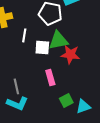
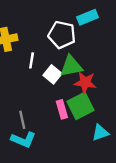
white square: (42, 47) -> (53, 74), turned 35
green square: (66, 100) -> (81, 106), moved, size x1.6
cyan triangle: (83, 106) -> (100, 133), moved

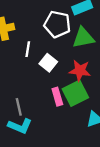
green triangle: (71, 66) -> (83, 38), moved

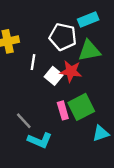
red star: (80, 71) -> (71, 71), moved
gray line: (19, 107) -> (24, 121), turned -30
cyan L-shape: (20, 126) -> (40, 140), moved

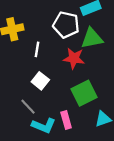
white square: (54, 76) -> (40, 81), moved
pink rectangle: (63, 110) -> (66, 120), moved

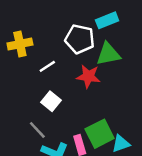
white line: (37, 49) -> (47, 66), turned 48
green square: (84, 93) -> (100, 134), moved

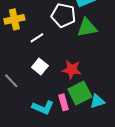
red star: (88, 76) -> (72, 70), moved
gray line: (37, 130) -> (11, 81), moved

